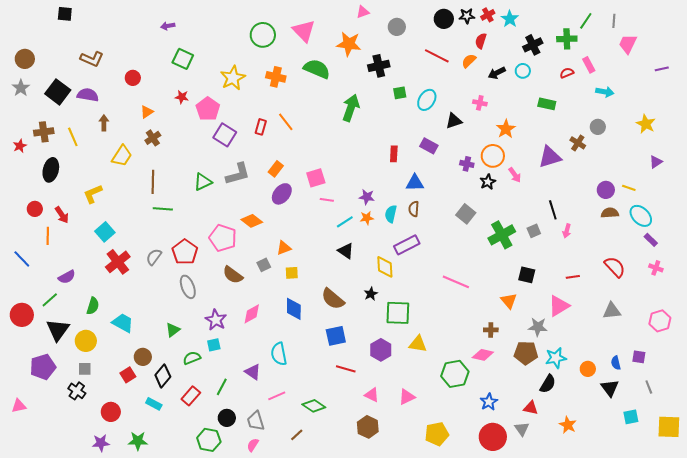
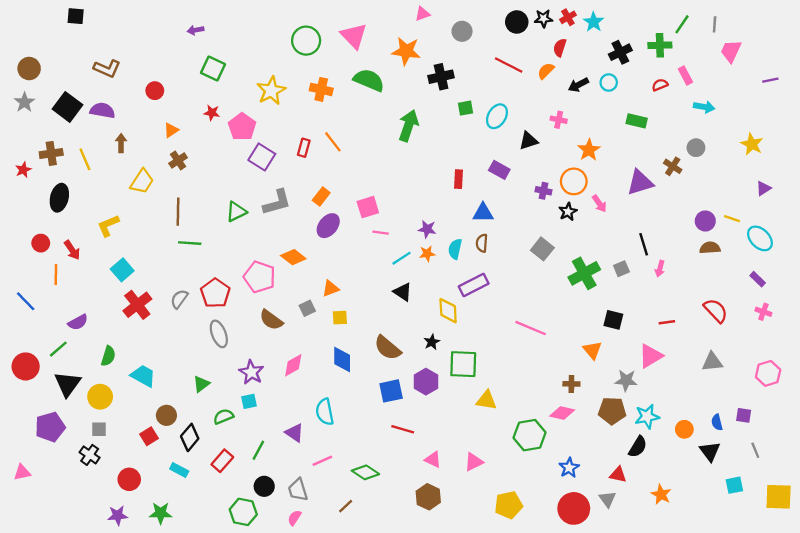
cyan ellipse: (641, 216) -> (760, 238), moved
purple hexagon: (381, 350) -> (426, 382), moved

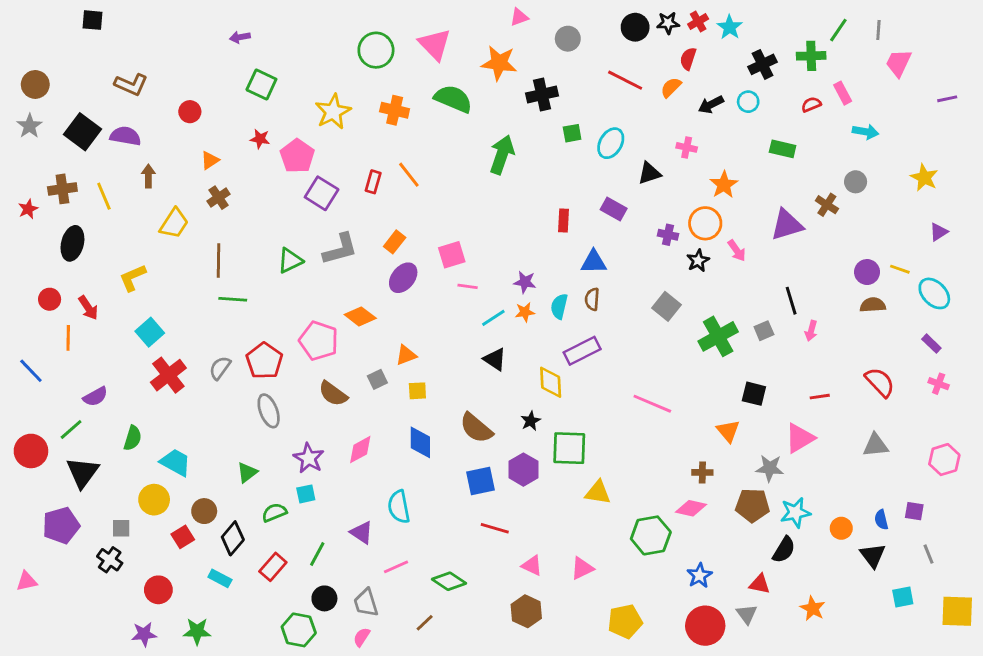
yellow circle: (100, 397) -> (154, 500), moved

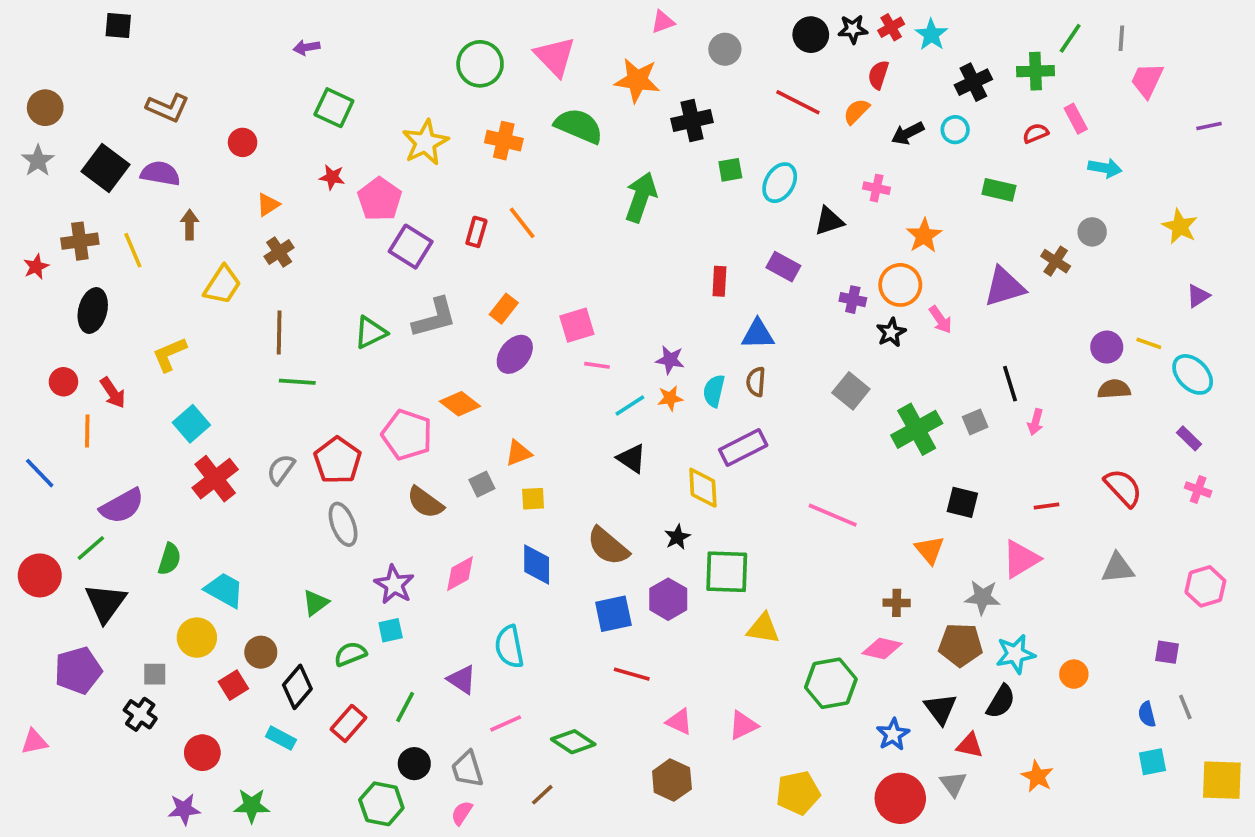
purple semicircle: (95, 397) -> (122, 506), size x1.4
blue semicircle: (881, 520) -> (1147, 714), moved
black triangle: (873, 555) -> (940, 709), moved

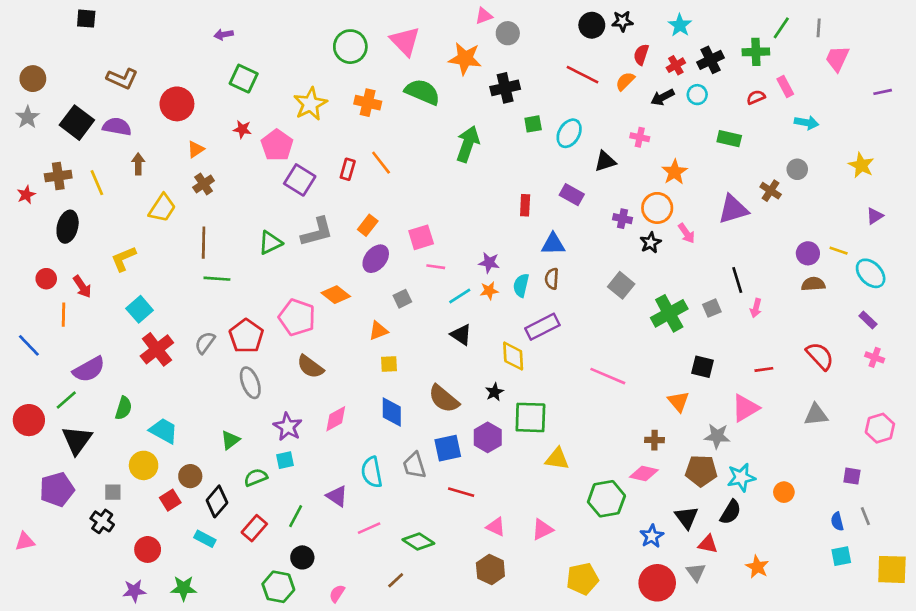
red cross: (891, 27) -> (676, 65), moved
gray circle: (725, 49) -> (508, 33), moved
red circle: (243, 142) -> (177, 104), size x1.6
gray square: (482, 484) -> (402, 299), moved
gray trapezoid: (467, 769) -> (414, 465), moved

